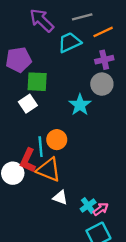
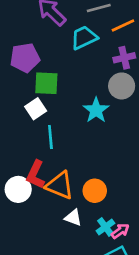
orange circle: (57, 140) -> (95, 191), moved
cyan line: (41, 147) -> (50, 137), moved

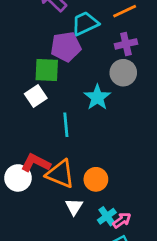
purple pentagon: (25, 58) -> (66, 47), moved
cyan line: (50, 137) -> (66, 125), moved
red L-shape: (36, 175) -> (36, 163), turned 92
white triangle: (73, 218) -> (74, 207), turned 42

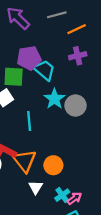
cyan trapezoid: (85, 23) -> (45, 70), moved, turned 65
gray circle: (123, 73) -> (75, 106), moved
orange triangle: (60, 174) -> (25, 161), turned 30

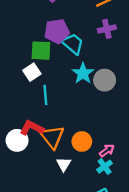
cyan line: (29, 121) -> (45, 95), moved
cyan cross: (62, 195) -> (105, 167), moved
pink arrow: (74, 198) -> (107, 151), moved

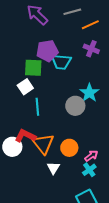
purple cross: (107, 29) -> (91, 49), turned 35
cyan trapezoid: (73, 44) -> (61, 62), turned 145
cyan star: (83, 73) -> (89, 93), moved
gray circle: (105, 80) -> (75, 106), moved

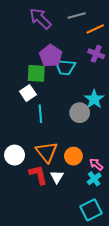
purple pentagon: (47, 51) -> (51, 56), turned -30
red L-shape: (25, 136) -> (38, 175), moved, turned 50
pink arrow: (91, 156) -> (96, 164), turned -104

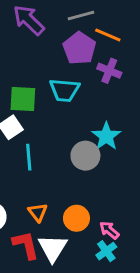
orange line: (95, 29) -> (108, 35), turned 48
purple pentagon: (51, 56) -> (79, 48), moved
orange triangle: (47, 152) -> (38, 212), size x0.6
white triangle: (57, 177) -> (53, 248), size x1.5

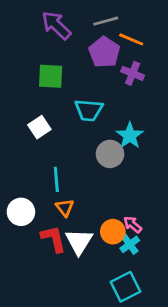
cyan trapezoid: (65, 90) -> (89, 110), moved
green square: (23, 99) -> (51, 76), moved
cyan line: (29, 157) -> (56, 179), moved
orange circle: (76, 218) -> (113, 232), moved

